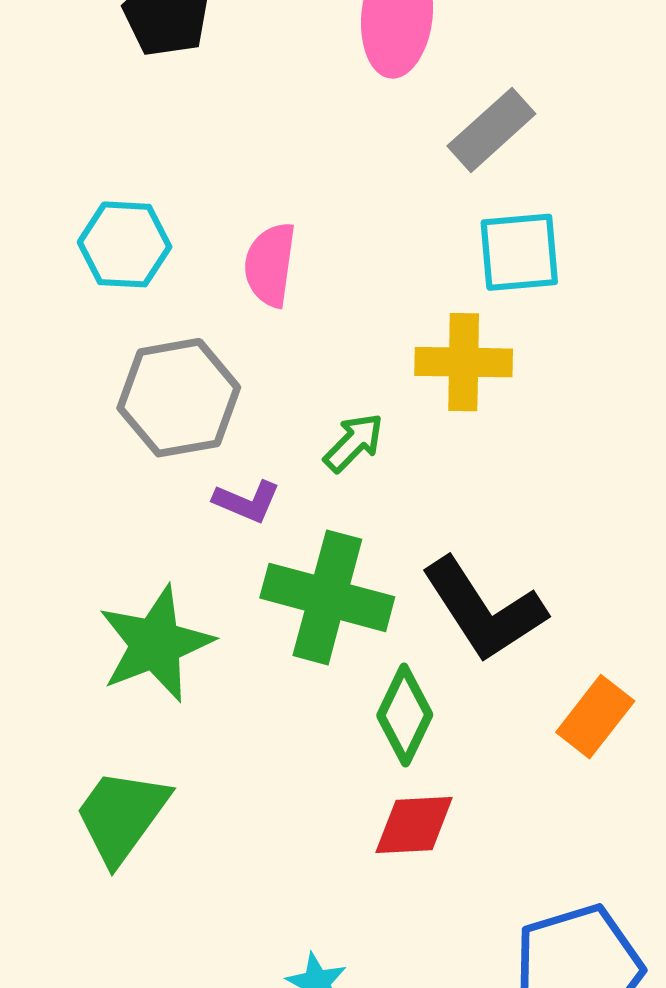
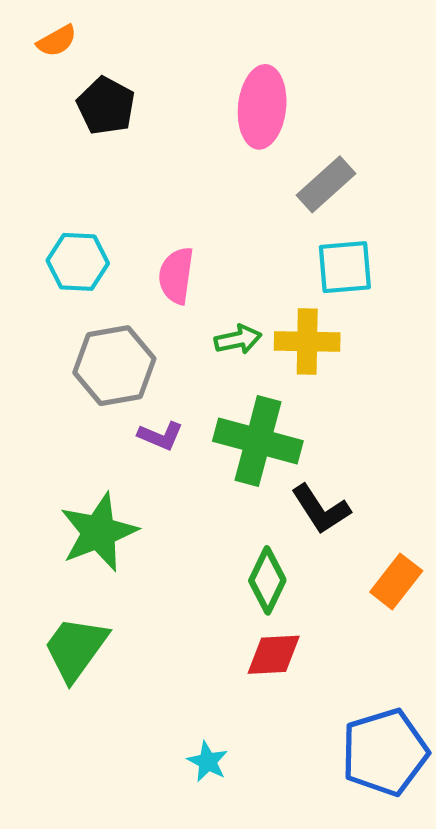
green arrow: (354, 443) -> (238, 339), moved, turned 33
green cross: (327, 597) -> (258, 441), moved
black L-shape: (484, 610) -> (321, 509), size x0.7

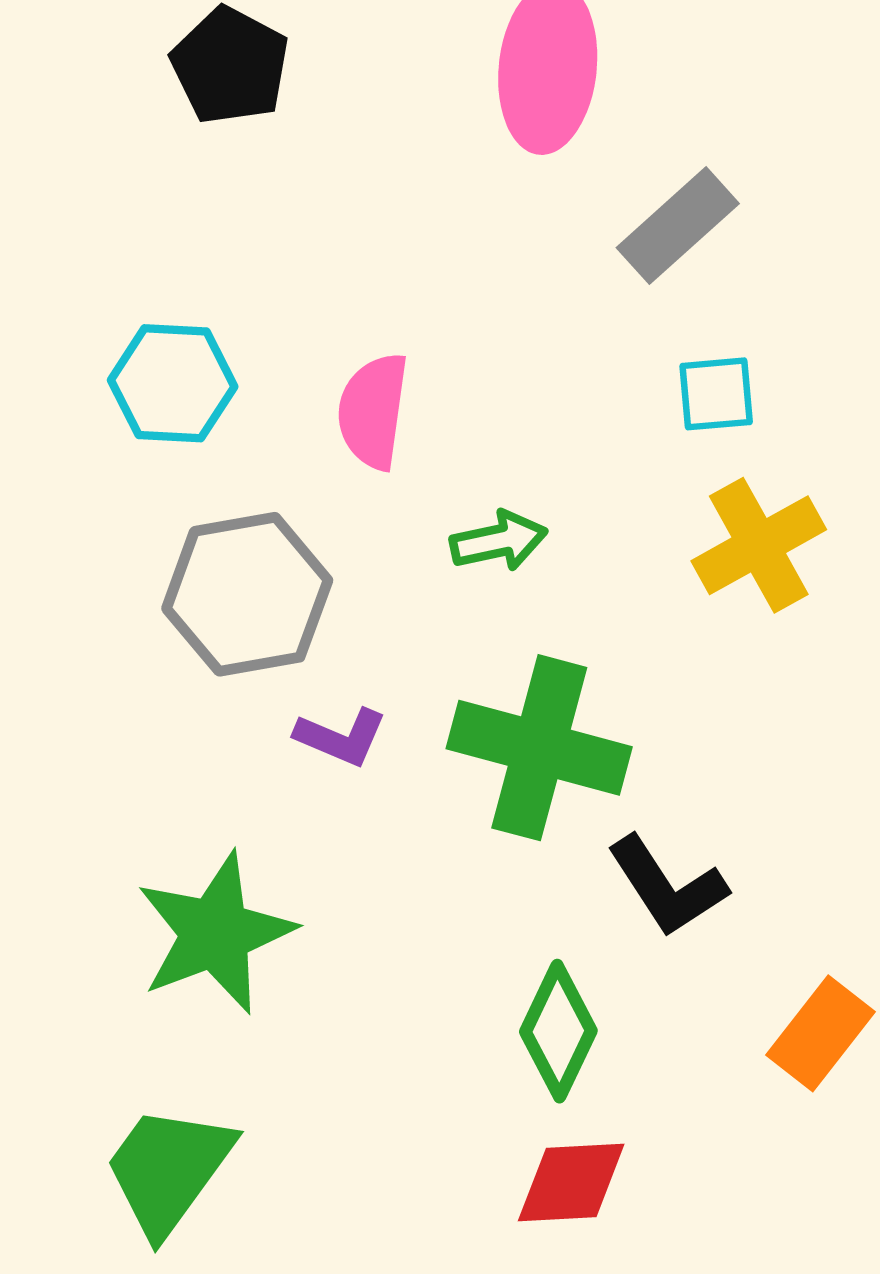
cyan square: (345, 267) -> (716, 394), size x0.7
yellow cross: (307, 342) -> (759, 545), moved, turned -30

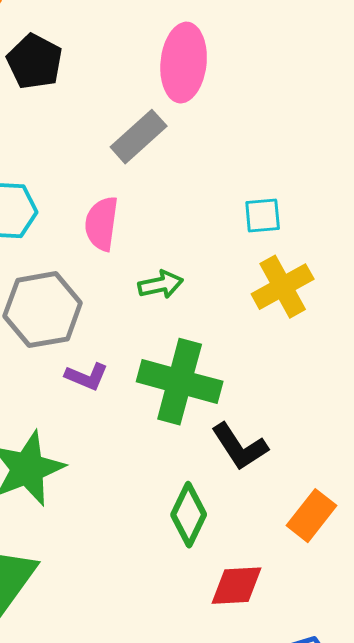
gray rectangle: (678, 226) -> (139, 137), moved
red diamond: (571, 1183) -> (237, 586), moved

